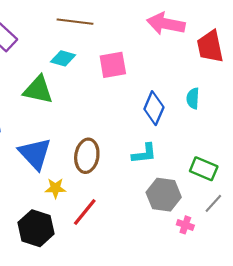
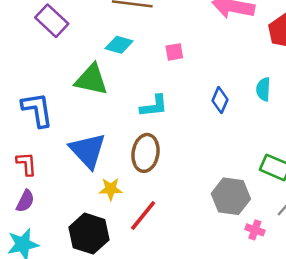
pink square: (113, 65) -> (174, 52), size x0.6
blue diamond: (154, 108) -> (220, 100), size x0.7
cyan L-shape: (144, 154) -> (154, 106), moved

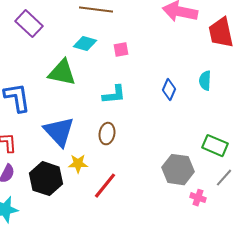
pink square: (174, 52) -> (121, 50), moved
brown ellipse: (146, 153) -> (107, 134), size x0.7
black hexagon: (89, 234) -> (46, 179), moved

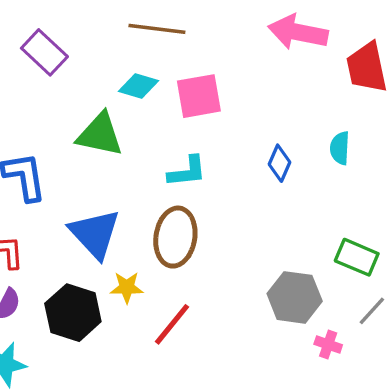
pink square: (121, 50) -> (199, 96), size x1.8
brown ellipse: (107, 134) -> (175, 237), size x1.6

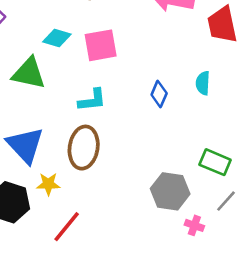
red line: (172, 324) -> (67, 227), moved

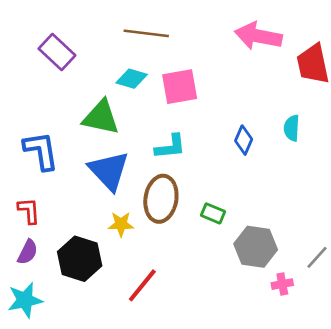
blue triangle: (25, 145) -> (109, 171), moved
green rectangle: (215, 162) -> (213, 213), moved, size x0.7
yellow star: (48, 184) -> (121, 224), moved
pink cross: (194, 225) -> (282, 284), turned -30

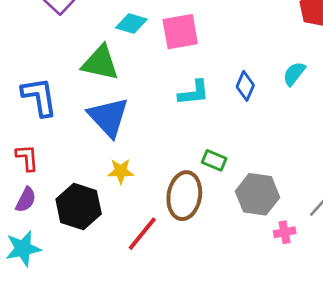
cyan semicircle: (292, 128) -> (294, 74), turned 35
cyan L-shape: (170, 147) -> (194, 93), moved
brown ellipse: (161, 199) -> (184, 196), moved

